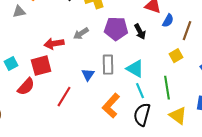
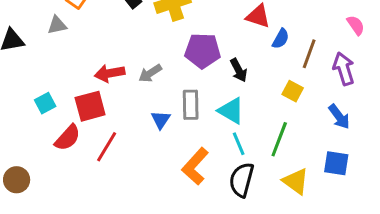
black arrow: (140, 32) -> (239, 70), moved
gray arrow: (81, 34) -> (150, 73), moved
yellow square: (176, 56) -> (293, 91), turned -32
green line: (167, 88) -> (279, 139), turned 30
red line: (64, 97) -> (107, 147), moved

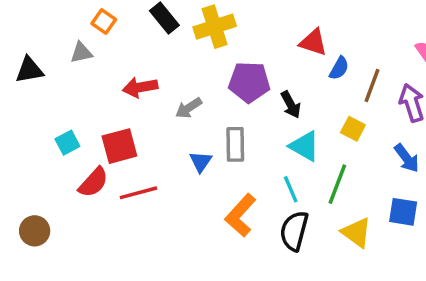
red arrow: (110, 73) -> (140, 87), moved
cyan triangle: (231, 111) -> (305, 146), moved
red line: (107, 147) -> (138, 193), turned 44

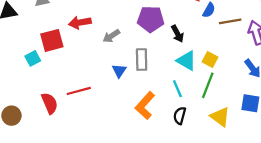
brown line: (372, 85) -> (230, 21), turned 60
yellow square: (353, 129) -> (210, 60), moved
red square: (119, 146) -> (52, 40), moved
red semicircle: (93, 182) -> (50, 103), moved, turned -65
black semicircle: (294, 231) -> (180, 116), size x0.7

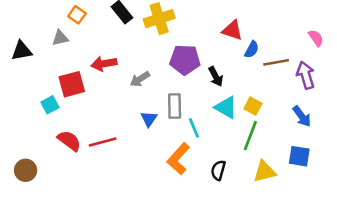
cyan line: (177, 89) -> (194, 128), moved
red semicircle: (50, 103) -> (69, 141), moved, turned -30
yellow triangle: (220, 117) -> (265, 172), turned -50

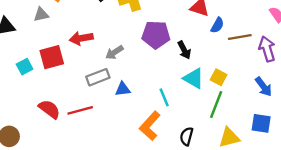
cyan square: (50, 105) -> (25, 67), moved
gray rectangle: (175, 106) -> (98, 77), moved, turned 70
blue triangle: (149, 119) -> (123, 89), turned 49

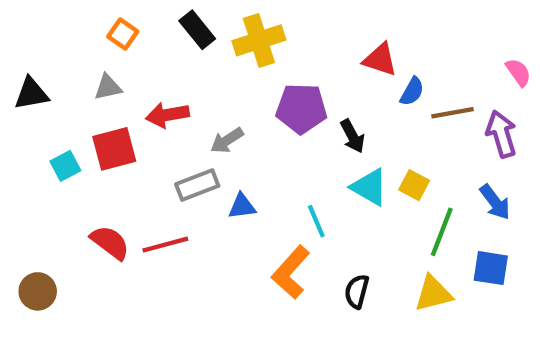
gray triangle: (41, 15) -> (108, 87), moved
green line: (216, 104) -> (442, 232), moved

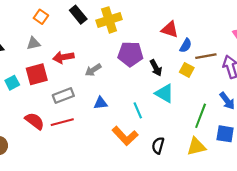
gray rectangle: (197, 185) -> (63, 96), moved
yellow square: (414, 185) -> (187, 70), moved
orange L-shape: (291, 272) -> (125, 136), turned -85

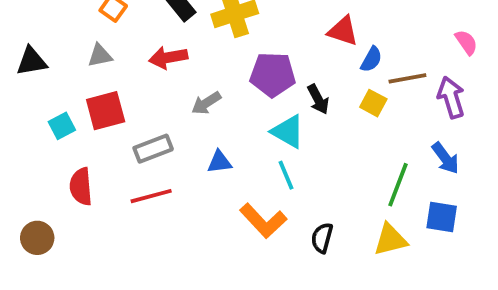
red arrow: (63, 57) -> (168, 57), moved
cyan triangle: (164, 93) -> (288, 132), moved
red semicircle: (35, 121) -> (81, 187), moved, turned -132

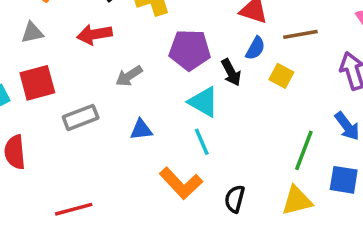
blue semicircle: (371, 59) -> (255, 48), moved
brown line: (407, 78) -> (300, 34), moved
red line: (151, 196) -> (74, 209), moved

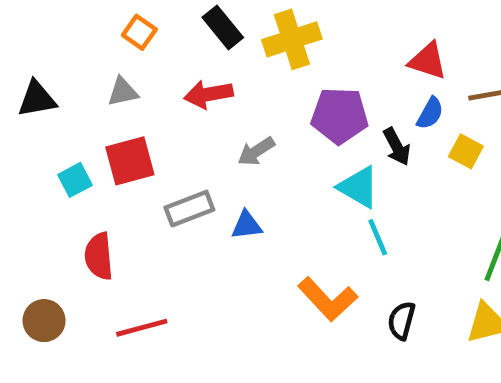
blue triangle: (141, 130) -> (247, 225), moved
cyan line: (202, 142) -> (378, 237), moved
red line: (74, 209) -> (142, 328), moved

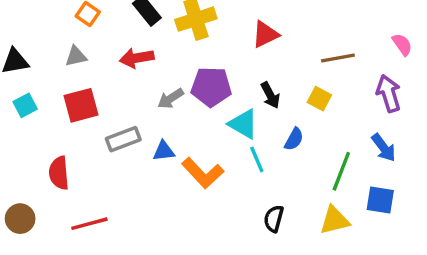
red triangle: (428, 61) -> (265, 34), moved, turned -44
blue semicircle: (430, 113) -> (294, 139), moved
purple pentagon: (340, 116) -> (211, 87), moved
cyan square: (75, 180) -> (25, 105), moved
orange L-shape: (328, 299) -> (203, 173), moved

